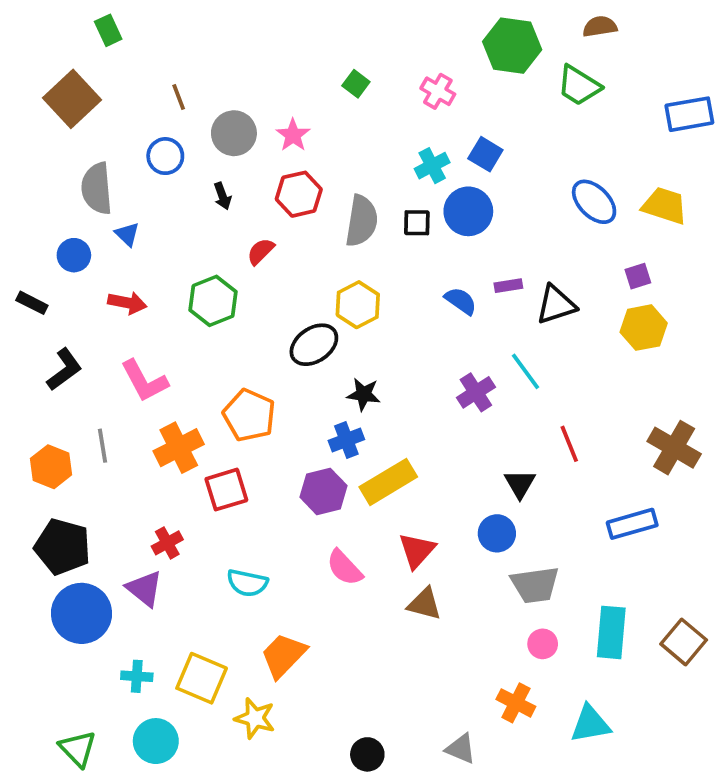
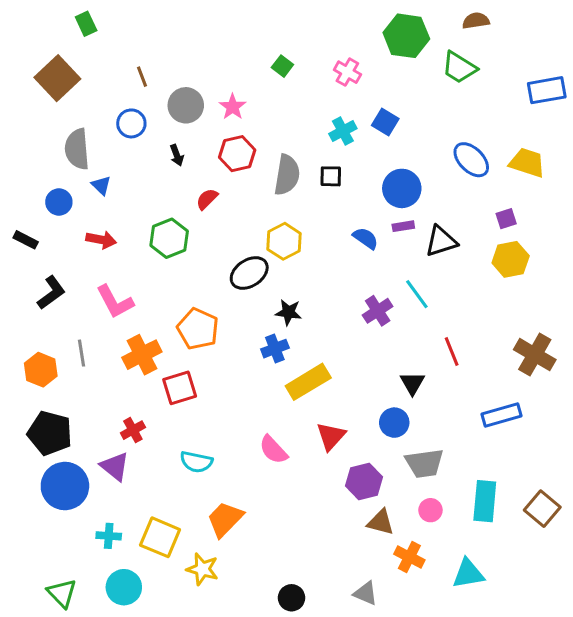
blue circle: (468, 211) -> (402, 188), moved
purple hexagon: (323, 491) -> (364, 481), moved
brown triangle: (424, 604) -> (381, 522), moved

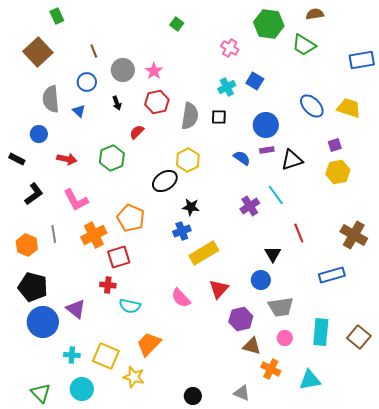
green square: (282, 66) -> (177, 24), moved
blue triangle: (101, 185) -> (79, 111), moved
red cross: (133, 430) -> (108, 285), moved, turned 35

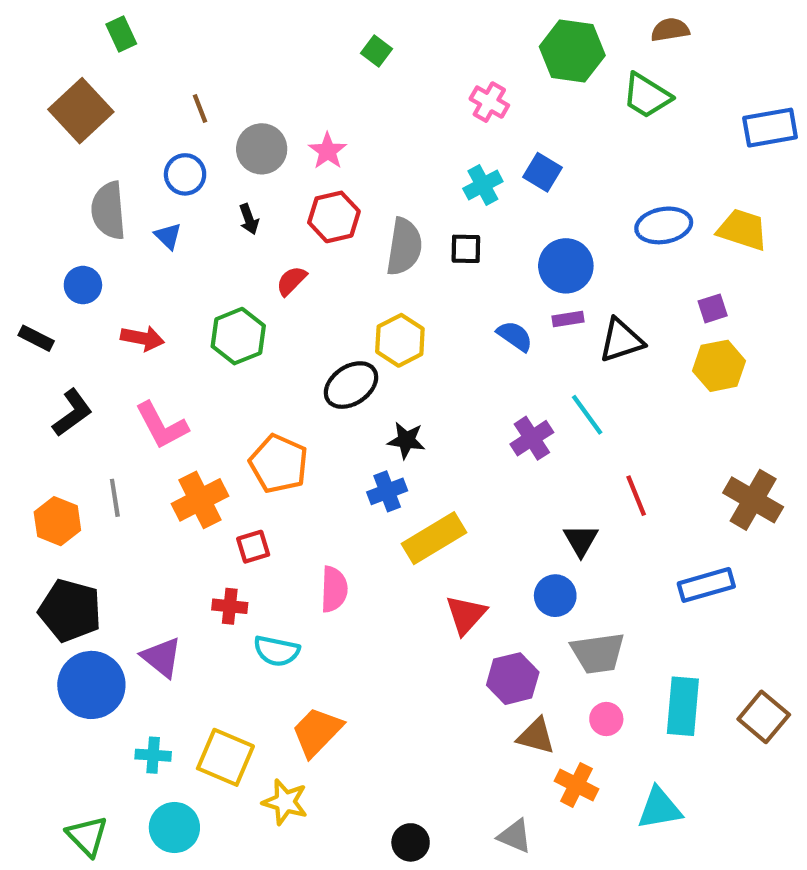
blue ellipse: (312, 106) -> (664, 225), turned -55
red square: (119, 257) -> (253, 547), size x0.7
pink semicircle: (181, 298) -> (334, 589), moved, turned -135

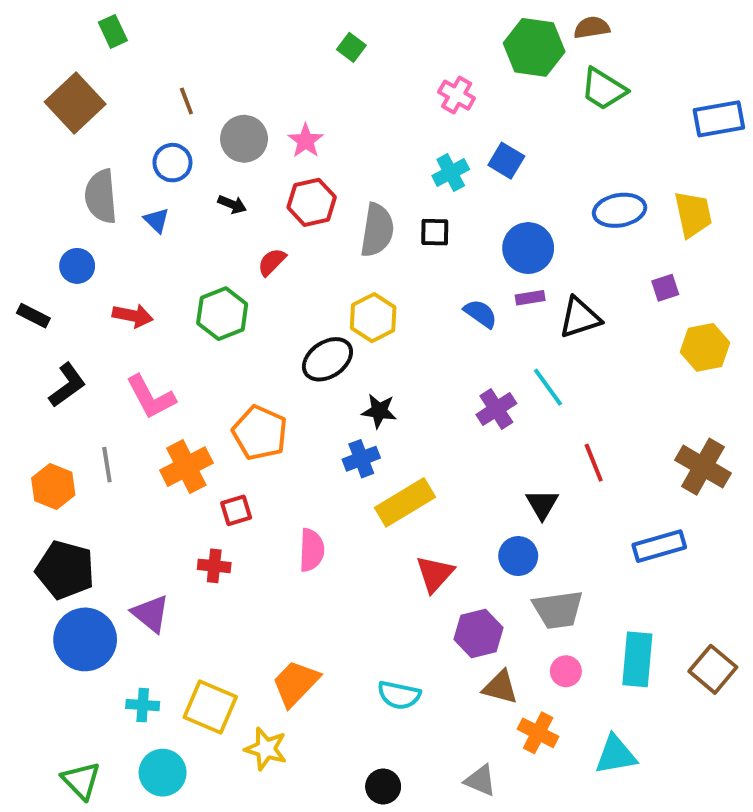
brown semicircle: (670, 30) -> (592, 27), moved
black arrow: (249, 219) -> (232, 204), turned -48
yellow trapezoid: (742, 230) -> (693, 214), turned 60
yellow hexagon: (719, 366) -> (705, 347), moved
cyan semicircle: (277, 651) -> (399, 695), moved

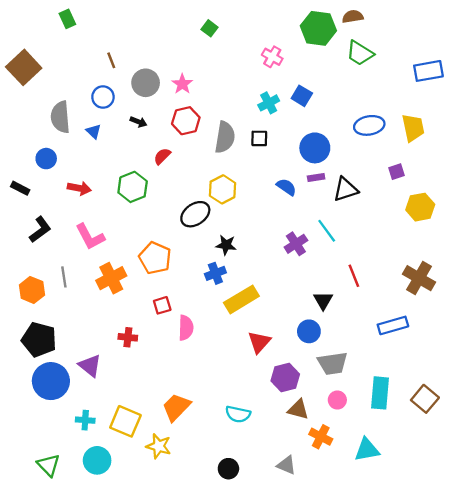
brown square: (75, 103) -> (24, 67), moved
red square: (236, 510) -> (162, 305), moved

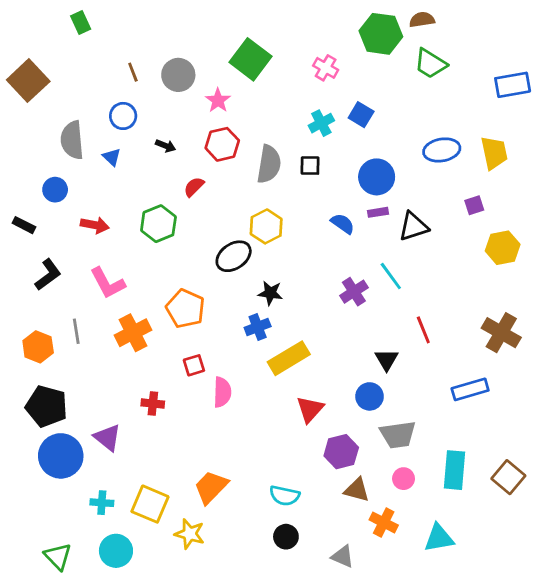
green square: (209, 28) -> (251, 59), moved, size x2.0
gray circle: (146, 83) -> (178, 75), moved
black circle: (228, 469) -> (286, 537), moved

